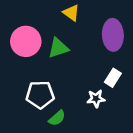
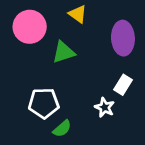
pink circle: (26, 41) -> (30, 27), moved
white star: (96, 99) -> (105, 107), turned 30

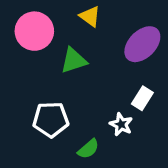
purple ellipse: (123, 38) -> (142, 44), turned 48
green semicircle: (62, 129) -> (88, 149), moved

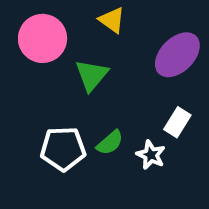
green triangle: (74, 61) -> (92, 75), turned -32
green semicircle: (88, 149) -> (110, 143), moved

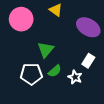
purple ellipse: (177, 55) -> (88, 27), turned 75
green triangle: (92, 75) -> (46, 50), moved

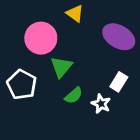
pink circle: (21, 19) -> (41, 38), moved
white pentagon: (31, 74) -> (22, 85), moved, turned 30

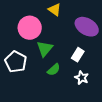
white rectangle: (119, 82) -> (78, 55), moved
white star: (101, 104) -> (82, 78), moved

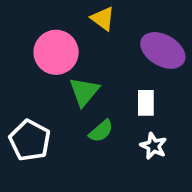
white rectangle: (78, 55) -> (146, 103), turned -32
white pentagon: (16, 62) -> (30, 140), moved

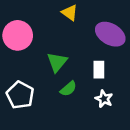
pink circle: (56, 52) -> (18, 35), moved

